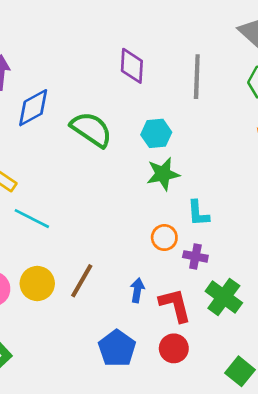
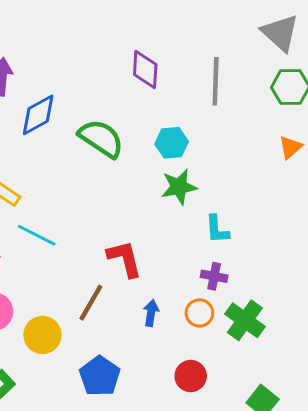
orange circle: (164, 238) -> (199, 313), moved
yellow circle: (37, 283) -> (42, 335), moved
red L-shape: (175, 305) -> (125, 259), moved
blue pentagon: (117, 348) -> (100, 376), moved

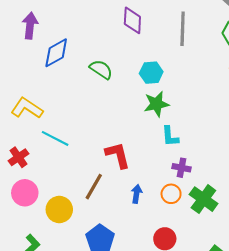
green semicircle: (101, 138) -> (101, 69), size x0.7
cyan L-shape: (217, 229) -> (170, 136), moved

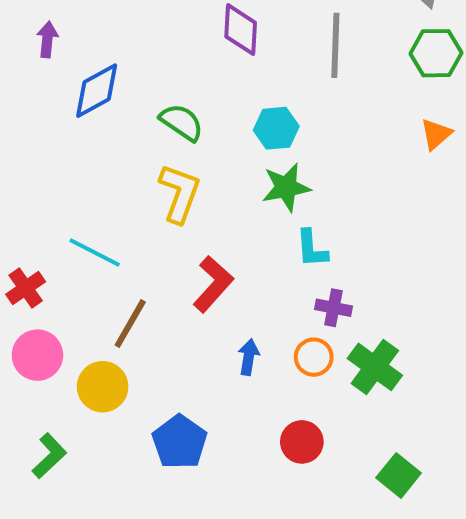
purple arrow: (30, 26) -> (47, 39), size x0.7
yellow L-shape: (27, 108) -> (180, 193), moved, turned 76
red L-shape: (118, 155) -> (213, 284), turned 56
brown line: (94, 187) -> (130, 324), moved

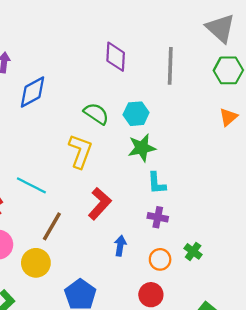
green semicircle: (182, 122) -> (96, 114), moved
purple cross: (333, 308) -> (158, 217), moved
orange circle: (314, 357) -> (160, 259), moved
green cross: (375, 367) -> (193, 251), size x0.6

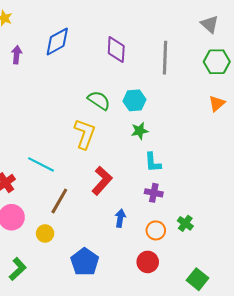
gray triangle: (220, 28) -> (210, 24), size x0.7
blue diamond: (32, 92) -> (57, 41), moved
green star: (142, 148) -> (140, 131), size x0.7
yellow circle: (36, 263) -> (45, 233), size x0.7

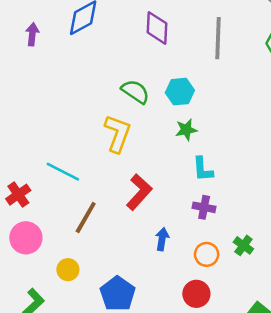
yellow circle: (45, 233) -> (68, 270), moved

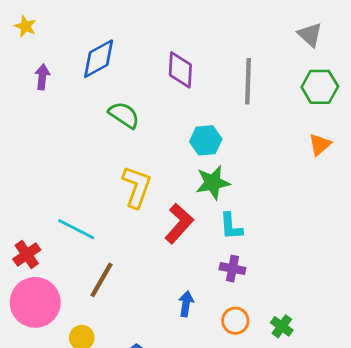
green semicircle: (135, 92) -> (124, 115), moved
green star: (186, 130) -> (213, 183), size x1.4
red L-shape: (139, 192) -> (179, 223), moved
pink circle: (26, 238) -> (35, 302), size x1.4
green cross: (243, 245) -> (282, 326), moved

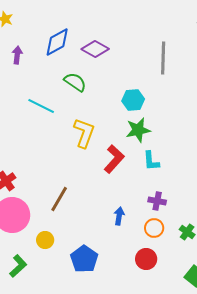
purple diamond: (180, 70) -> (95, 49), moved, turned -64
cyan line: (76, 229) -> (41, 106), moved
purple cross: (232, 269) -> (157, 201), moved

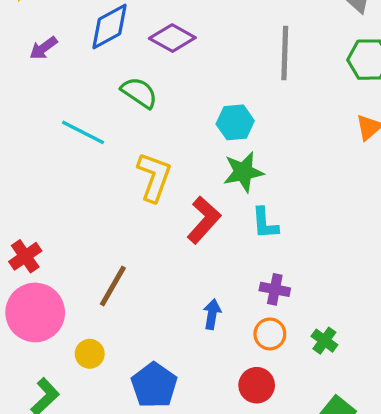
purple arrow: (17, 55) -> (43, 48), turned -132

